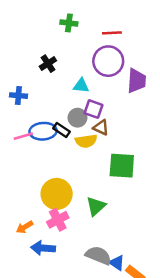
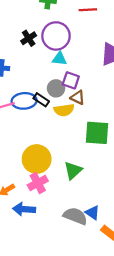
purple circle: (108, 61) -> (56, 36), moved
blue triangle: (117, 263) -> (92, 213), moved

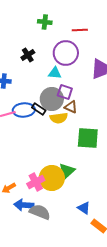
purple circle: (56, 36) -> (66, 53), moved
gray circle: (56, 88) -> (52, 99), size x1.5
yellow circle: (37, 159) -> (52, 178), moved
gray semicircle: (75, 216) -> (40, 212), moved

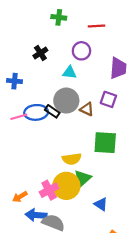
purple circle: (66, 53) -> (81, 51), size x0.7
purple square: (65, 92) -> (108, 99), moved
yellow semicircle: (59, 118) -> (72, 159), moved
blue triangle: (84, 208) -> (101, 204), moved

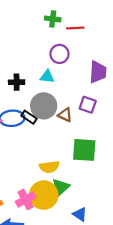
green cross: (59, 17) -> (53, 19), moved
black cross: (40, 53) -> (17, 82), moved, turned 32

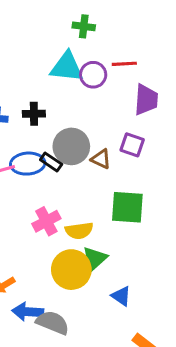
red line: (75, 28) -> (124, 64), moved
cyan triangle: (47, 77) -> (67, 67), moved, size x1.6
pink cross: (26, 200) -> (46, 221), moved

